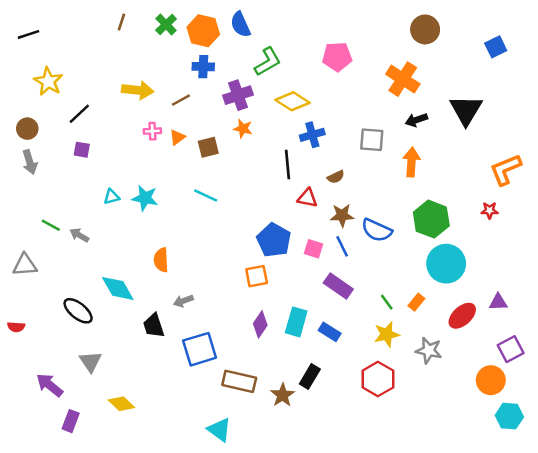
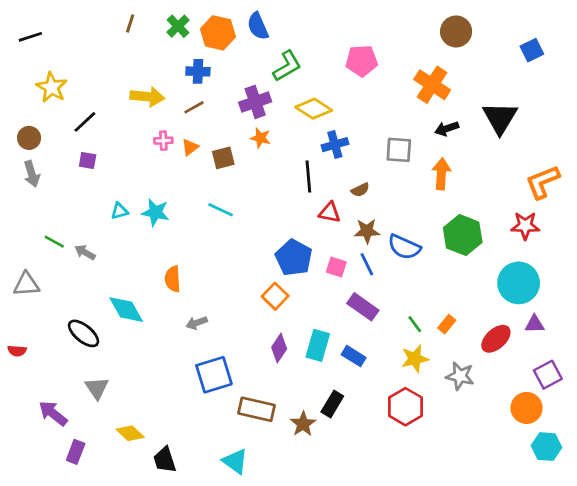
blue cross: (203, 67) -> (198, 71), moved
red star: (490, 210) -> (525, 226), size x1.5
cyan circle: (446, 264) -> (519, 283), moved
orange square: (257, 276) -> (275, 296), turned -35
black trapezoid: (154, 326) -> (165, 460), moved

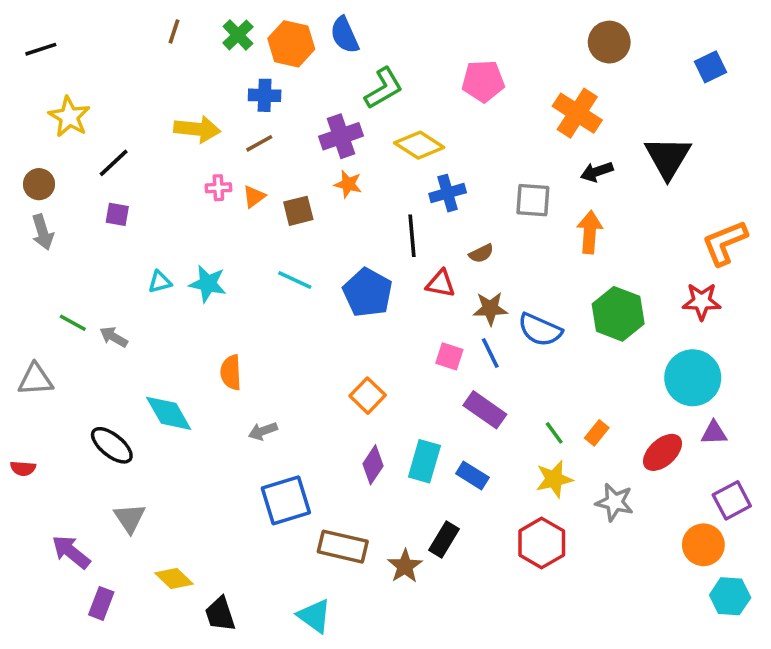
blue pentagon: (294, 258) -> (368, 293), moved

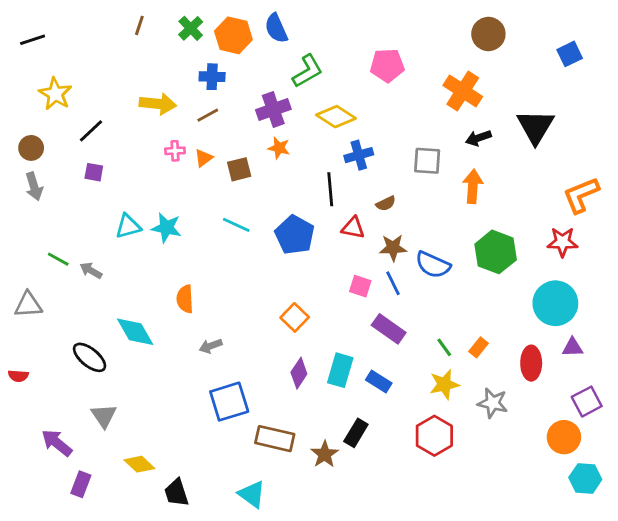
cyan triangle: (160, 282) -> (128, 226), size x1.4
red ellipse: (663, 452) -> (531, 363), turned -48

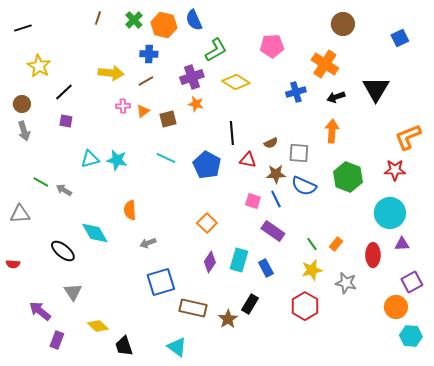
blue cross: (359, 155) -> (296, 92), moved
gray square: (427, 161) -> (299, 153), moved
blue rectangle: (379, 382) -> (266, 268), turned 30

